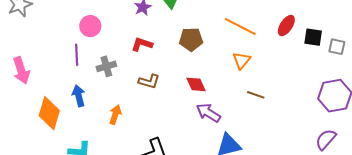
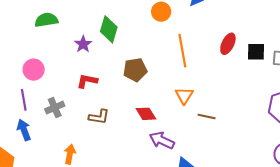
orange line: (240, 26) -> (182, 51), turned 60
orange triangle: (242, 60) -> (184, 96), moved
blue arrow: (79, 96) -> (24, 130), moved

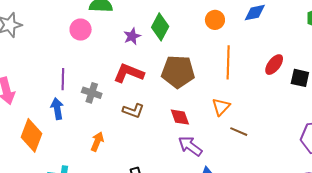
pink circle: (34, 70) -> (81, 30), moved
brown pentagon: (135, 70) -> (178, 72), size x1.4
red L-shape: (87, 81) -> (129, 73), size x1.4
gray cross: (55, 108) -> (92, 93), turned 30

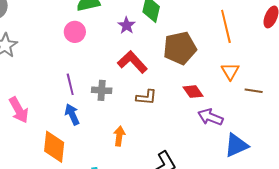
red L-shape: (129, 73) -> (132, 62), turned 40

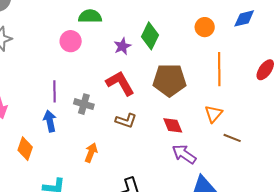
orange diamond: (54, 147) -> (25, 149), size x0.7

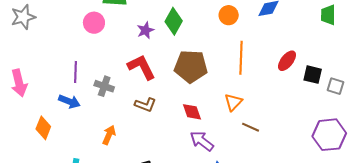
blue arrow: (50, 121) -> (69, 101), turned 120

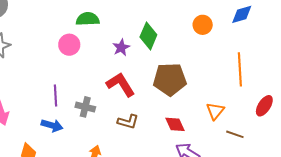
orange line: (241, 58) -> (240, 69), moved
red ellipse: (287, 61) -> (264, 106), moved

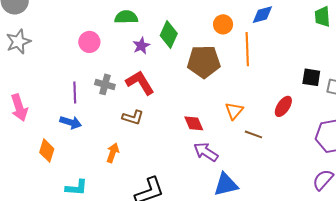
green semicircle: (88, 19) -> (126, 17), moved
orange line: (240, 69) -> (247, 49), moved
brown pentagon: (170, 79) -> (204, 62), moved
gray cross: (85, 107) -> (105, 84), moved
brown L-shape: (128, 122) -> (133, 117), moved

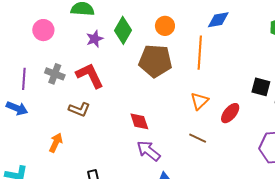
orange circle: (223, 24) -> (165, 26), moved
orange triangle: (234, 111) -> (199, 101), moved

